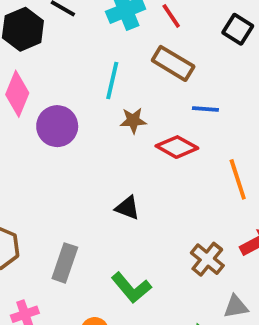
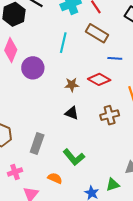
brown star: (133, 120) -> (72, 85), moved
brown cross: (207, 259) -> (110, 115), moved, turned 36

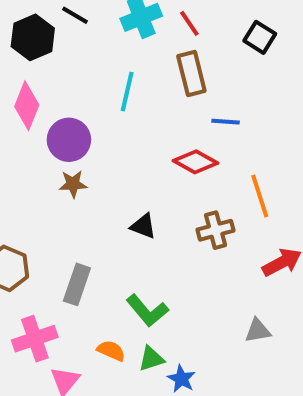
brown rectangle: (97, 33) -> (191, 74), turned 45
brown star: (72, 85) -> (73, 184), moved
pink cross: (15, 172) -> (35, 339), size x1.5
green triangle: (113, 185) -> (151, 359), moved

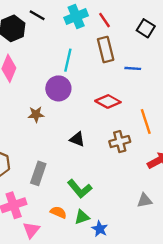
blue line: (226, 122) -> (133, 68), moved
purple circle: (69, 140) -> (58, 88), moved

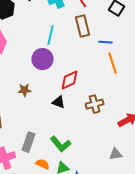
red diamond: (108, 101) -> (70, 80), moved, turned -55
brown star: (36, 114) -> (25, 90), moved
orange line: (146, 121) -> (113, 63), moved
gray rectangle: (38, 173) -> (29, 142), moved

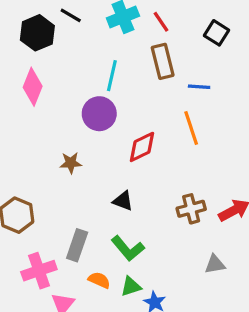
orange line: (113, 63) -> (191, 128), moved
black triangle: (59, 102) -> (123, 201), moved
brown cross: (95, 104) -> (191, 209), moved

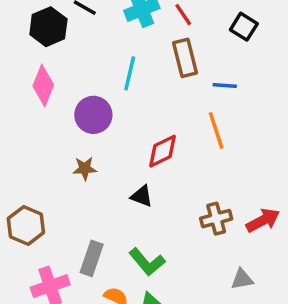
purple circle: (99, 114) -> (93, 115), moved
black triangle: (123, 201) -> (142, 196), moved

